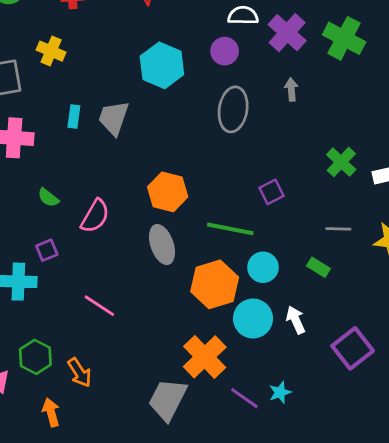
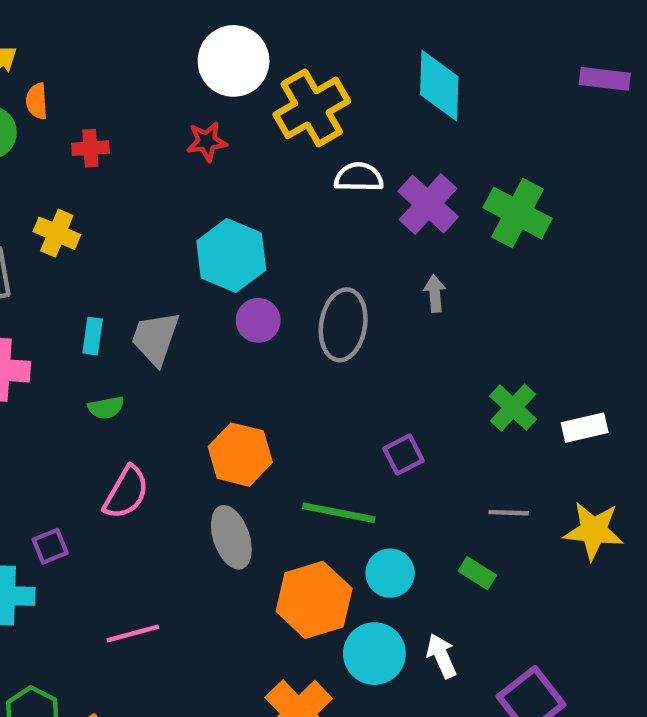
purple circle: (225, 51) -> (258, 320), moved
green semicircle: (48, 198) -> (106, 408), moved, turned -50
pink line: (99, 306) -> (133, 633), turned -48

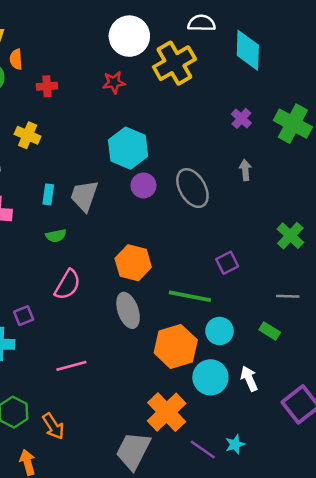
white semicircle: (359, 177) -> (201, 23), moved
purple cross: (428, 204) -> (241, 118), size x0.6
gray ellipse: (343, 325) -> (192, 188), turned -39

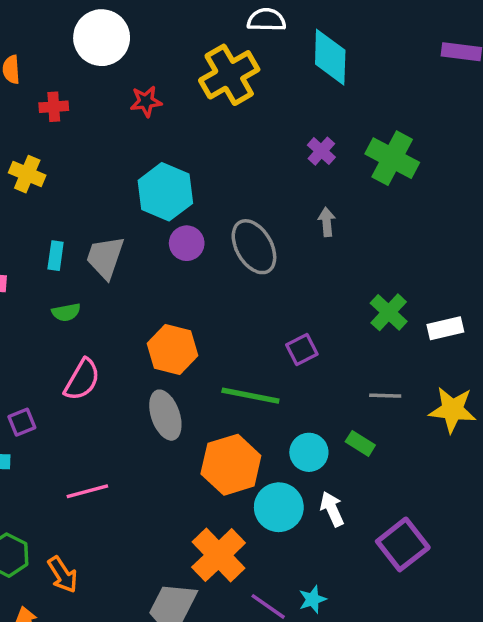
white circle: (129, 36) -> (102, 38), moved
cyan circle: (219, 331) -> (309, 452), moved

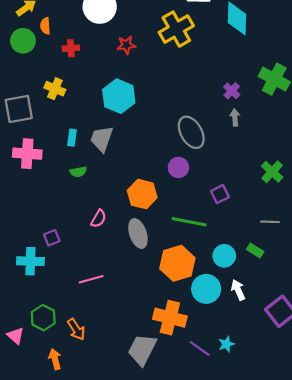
purple cross: (321, 151) -> (232, 91), moved
cyan hexagon: (165, 192) -> (119, 96), moved
purple circle: (187, 243) -> (178, 167), moved
pink semicircle: (82, 380) -> (99, 219), moved, size x0.7
orange cross: (219, 555) -> (170, 318), turned -32

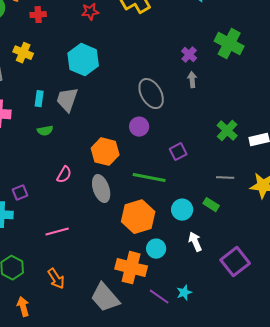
cyan circle: (206, 289) -> (156, 249), moved, size x0.7
orange arrow: (76, 329) -> (56, 279), moved
gray trapezoid: (142, 350) -> (105, 298), turned -68

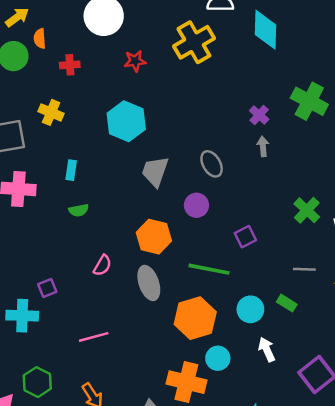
gray ellipse: (151, 94) -> (212, 164), size x0.7
gray trapezoid: (67, 100) -> (155, 171), moved

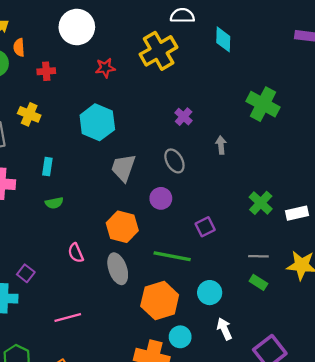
cyan diamond: (265, 30) -> (223, 39), size x0.7
purple cross: (259, 115) -> (184, 117), moved
pink semicircle: (102, 265) -> (76, 253), turned 126
purple square: (47, 288) -> (26, 273), turned -30
green rectangle: (287, 303) -> (258, 282), moved

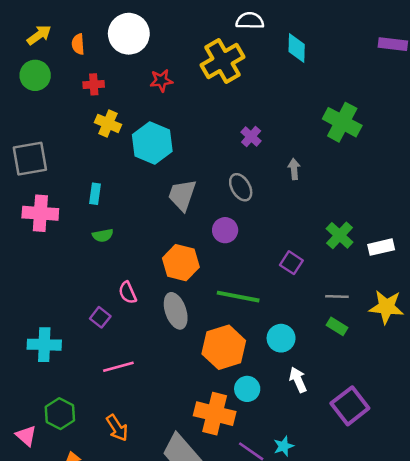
orange semicircle: (19, 47) -> (78, 44), moved
yellow cross: (29, 114) -> (108, 123), moved
purple square: (205, 227) -> (291, 263), moved, turned -30
purple square: (26, 273) -> (100, 317), moved

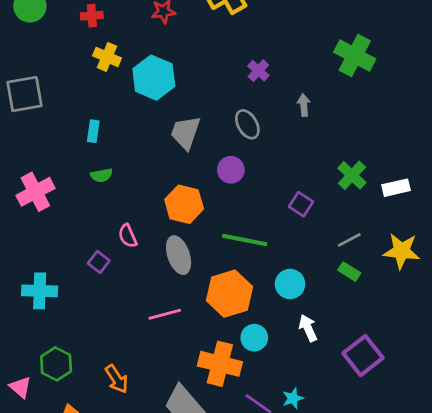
pink cross: (40, 213) -> (35, 192), moved, turned -32
gray line: (337, 297) -> (349, 240), turned -30
pink line: (118, 367) -> (165, 314), moved

